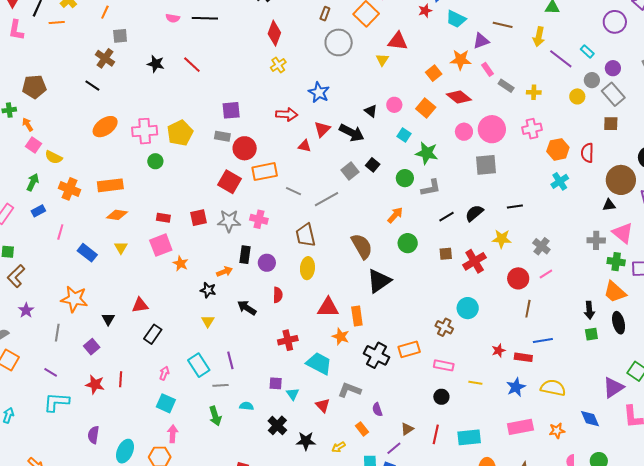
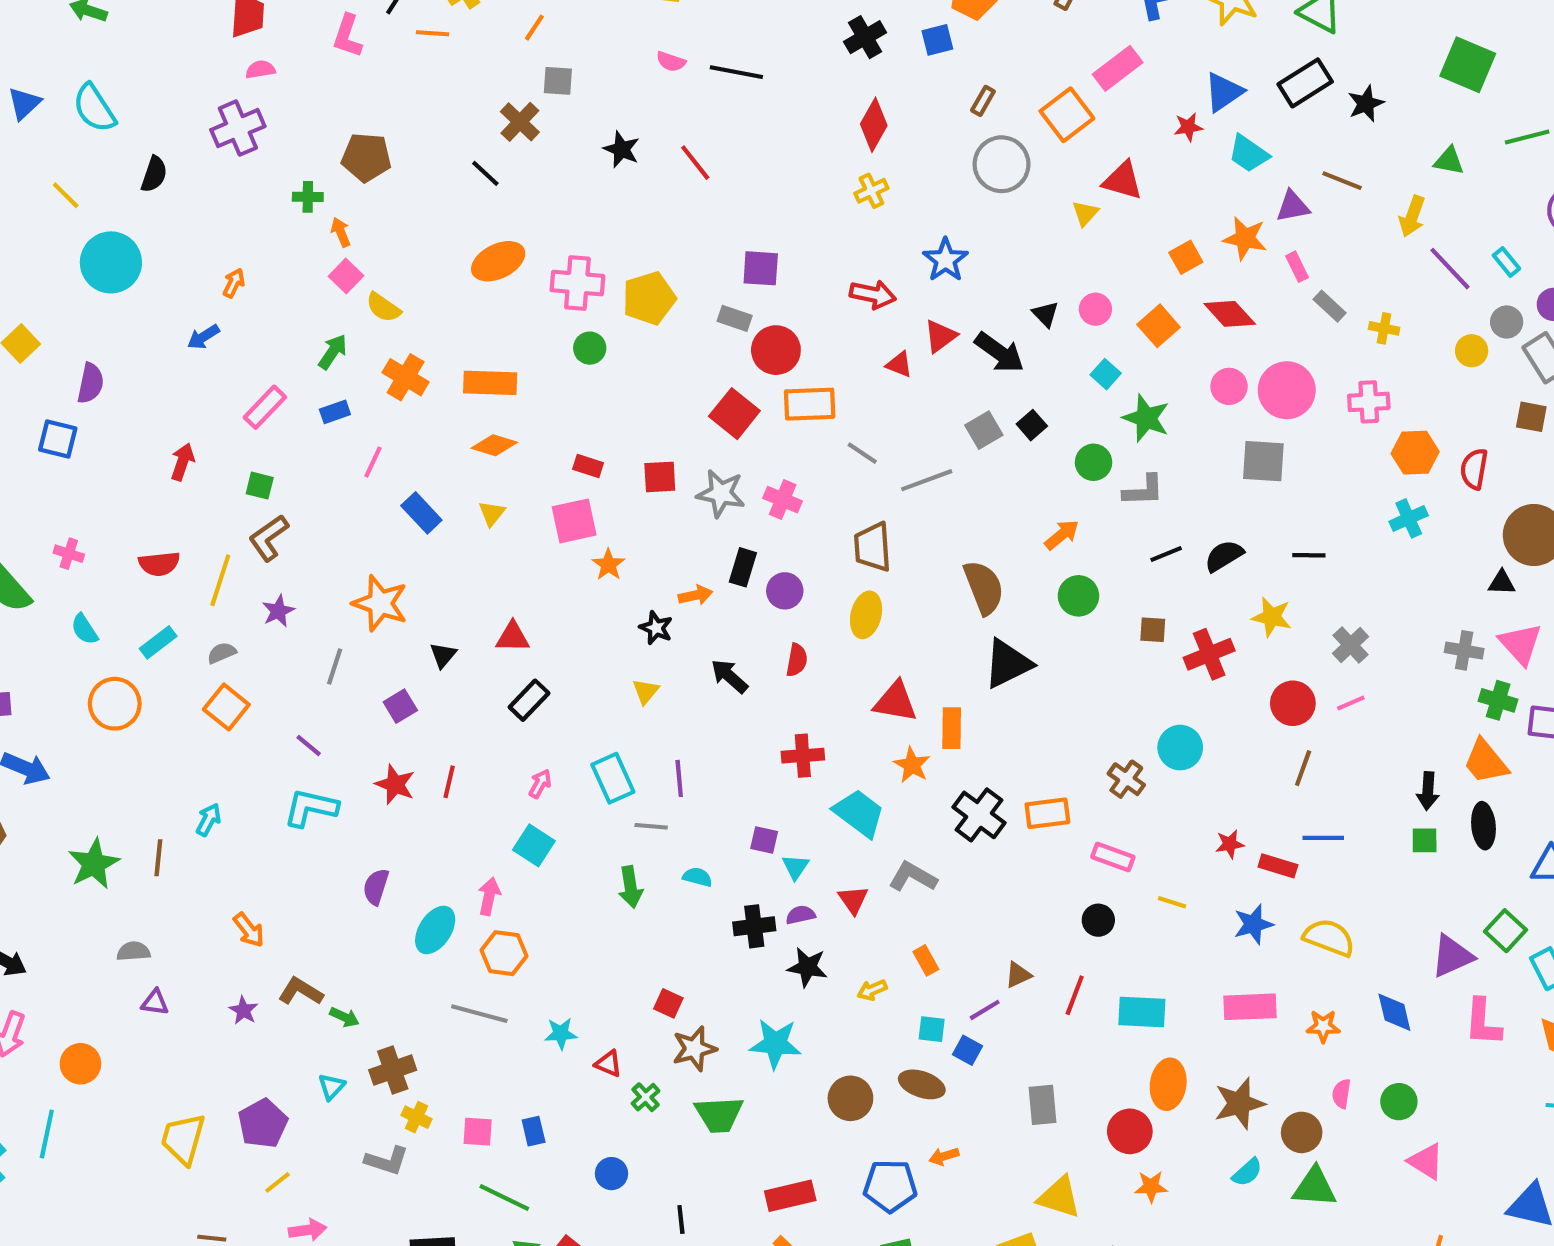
purple semicircle: (377, 410) -> (801, 915), moved, turned 88
black cross: (277, 425) -> (754, 926), turned 30
pink arrow: (173, 434) -> (489, 896), moved

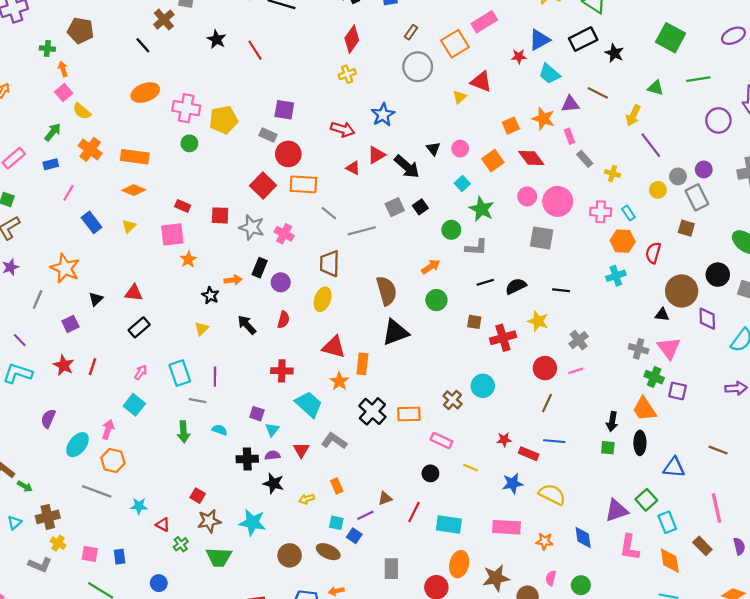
black star: (1366, 104) -> (614, 53), turned -30
cyan rectangle: (1506, 262) -> (628, 213), moved

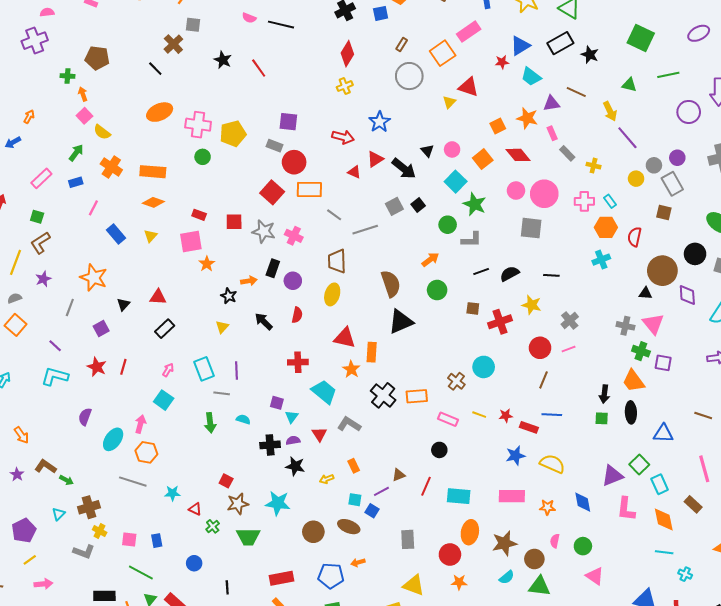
yellow arrow: (633, 115) -> (610, 111), turned -48
cyan square: (462, 184) -> (456, 182), size x1.5
yellow line: (470, 468) -> (479, 415), moved

